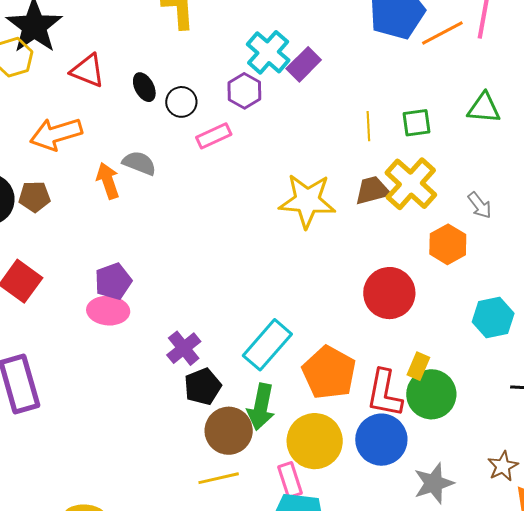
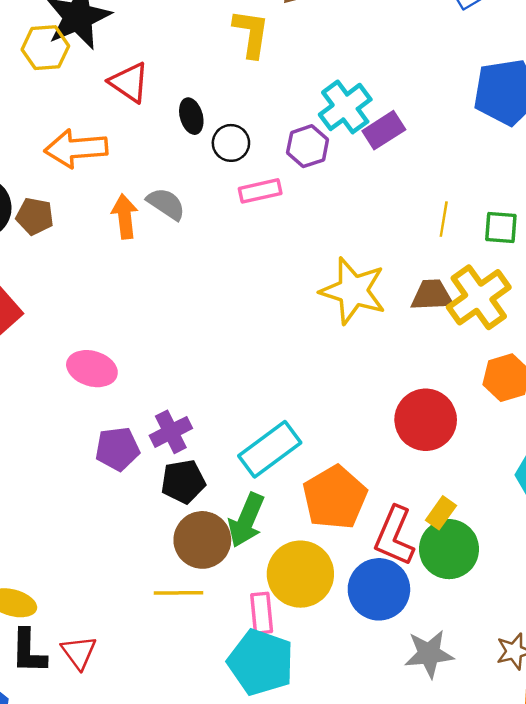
purple pentagon: (113, 281) -> (117, 449), moved

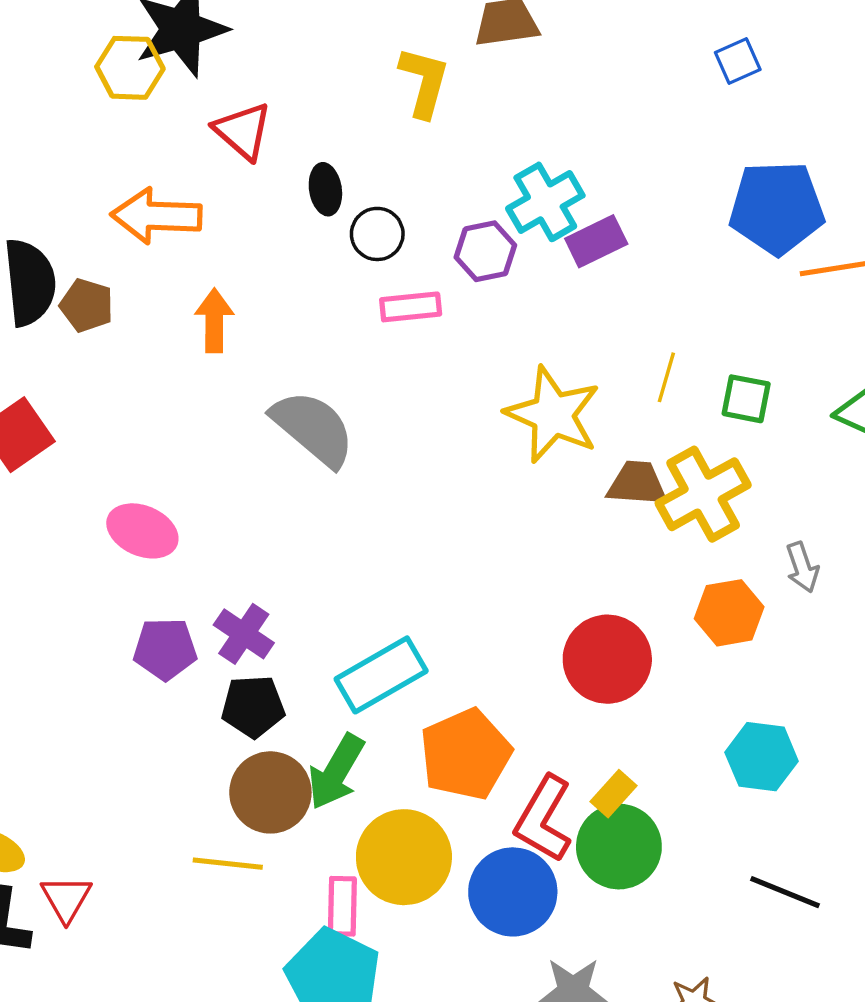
gray semicircle: (166, 204) -> (313, 428), moved, size x1.6
yellow star: (353, 291) -> (553, 415), moved
purple cross: (171, 432) -> (244, 634), turned -36
red triangle: (79, 652) -> (66, 898), moved

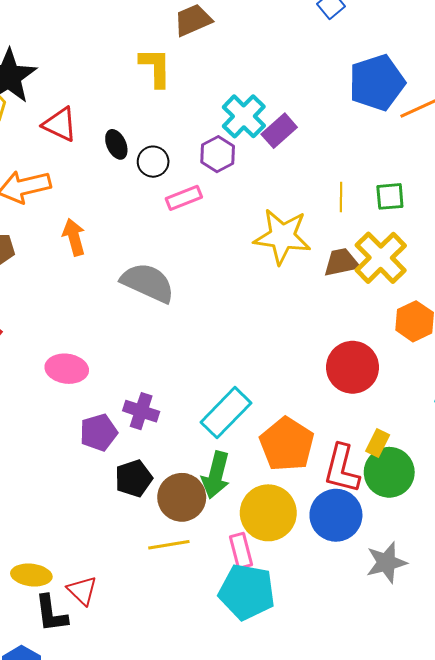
black pentagon: (253, 706) -> (134, 478), moved

